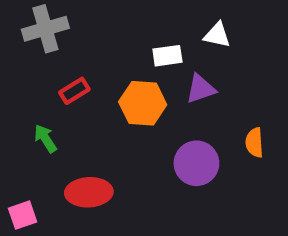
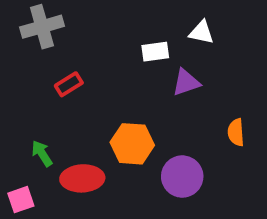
orange hexagon: (143, 103) -> (132, 144), moved
green arrow: (45, 138) -> (42, 153), moved
purple circle: (196, 163) -> (182, 177), moved

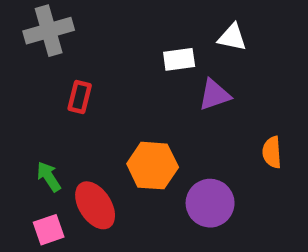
red rectangle: (69, 84) -> (80, 97), turned -44
red ellipse: (82, 178) -> (95, 205), turned 60
pink square: (21, 200) -> (49, 230), moved

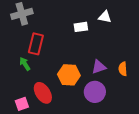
purple triangle: (214, 95) -> (99, 67), moved
red rectangle: (80, 97) -> (36, 44), size x1.5
green arrow: (49, 177) -> (25, 64), moved

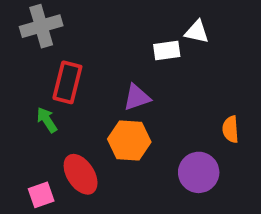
white rectangle: (81, 27) -> (167, 51), moved
purple triangle: (99, 67) -> (137, 97), moved
purple circle: (95, 92) -> (199, 172), moved

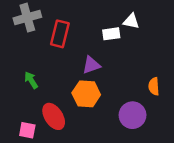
red rectangle: (67, 82) -> (60, 34), moved
pink square: (41, 195) -> (27, 130), turned 30

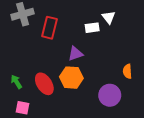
white triangle: (131, 21) -> (109, 17), turned 40
green arrow: (31, 80) -> (16, 82), moved
red ellipse: (54, 116) -> (44, 84), moved

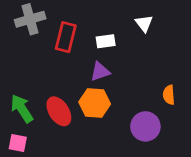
white rectangle: (92, 28) -> (106, 41), moved
green arrow: (16, 82) -> (22, 109), size x1.5
pink square: (23, 108) -> (18, 143), moved

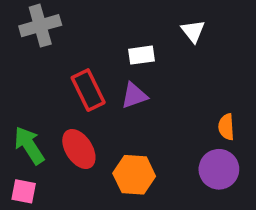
red rectangle: (66, 37) -> (88, 90), moved, turned -40
orange hexagon: (95, 103) -> (134, 175), moved
purple circle: (145, 126) -> (219, 169), moved

